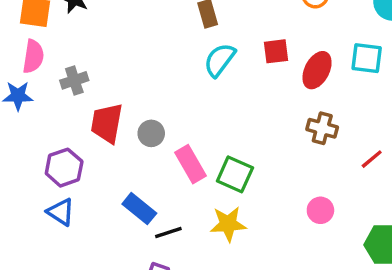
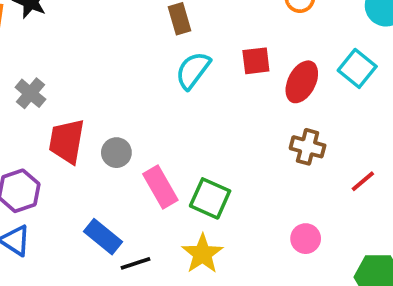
cyan square: (367, 58) -> (357, 68), turned 32
gray cross: (74, 80) -> (30, 93), turned -32
yellow star: (228, 224) -> (202, 254), turned -30

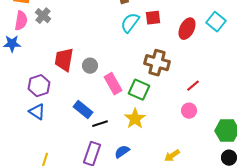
red square: (256, 61) -> (153, 18), moved
gray cross: (30, 93) -> (43, 16), moved
brown cross: (308, 147) -> (157, 63), moved, size x1.4
red line: (363, 181) -> (193, 86), moved

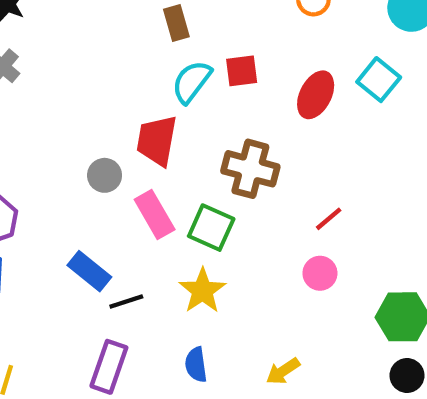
red trapezoid: (64, 60) -> (157, 141), moved
blue semicircle: (122, 152) -> (196, 365), moved, turned -63

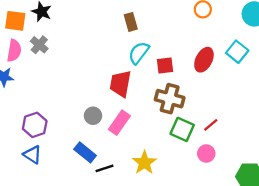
red square: (242, 71) -> (165, 65), moved
gray circle: (105, 175) -> (93, 116), moved
pink rectangle: (155, 214) -> (119, 123), turned 65
green square: (211, 228) -> (182, 129), moved

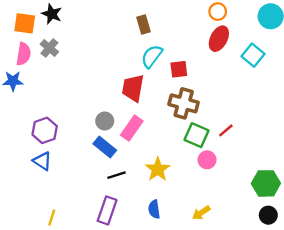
red ellipse: (204, 60) -> (219, 39), moved
blue rectangle: (85, 152) -> (105, 147), moved
pink circle: (206, 153) -> (207, 160), moved

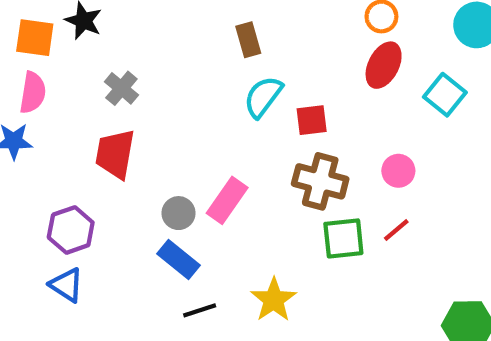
gray cross: (49, 48) -> (121, 88), moved
red trapezoid: (133, 88) -> (115, 154), moved
pink rectangle: (132, 128) -> (227, 200), moved
green square: (196, 135) -> (343, 238), turned -30
pink circle: (207, 160) -> (398, 171), moved

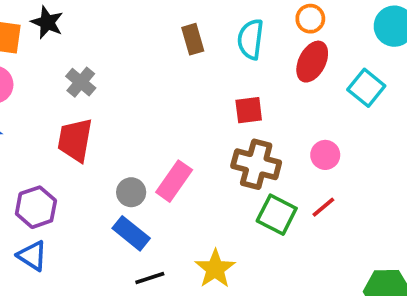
cyan semicircle: (263, 97) -> (251, 39), moved, turned -30
green square: (343, 238) -> (277, 215), turned 33

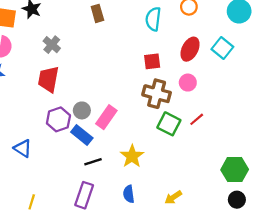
brown rectangle: (193, 39) -> (97, 13), moved
red ellipse: (312, 62) -> (190, 49), moved
pink circle: (325, 155) -> (188, 83), moved
pink rectangle: (174, 181) -> (106, 117), moved
purple hexagon: (36, 207) -> (58, 119), moved

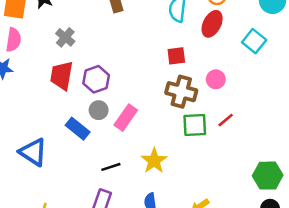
red ellipse: (190, 49) -> (212, 24), moved
purple hexagon: (58, 119) -> (96, 79), moved
green square: (169, 124) -> (195, 125), turned -30
blue rectangle: (82, 135) -> (78, 129), moved
blue triangle: (23, 148) -> (33, 152), size x1.4

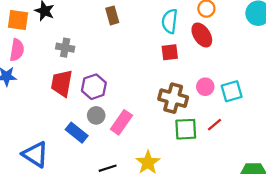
red ellipse: (212, 24) -> (202, 35), turned -60
gray cross: (65, 37) -> (65, 48), turned -30
cyan square: (254, 41) -> (232, 91), moved, turned 35
red square: (176, 56) -> (170, 52), moved

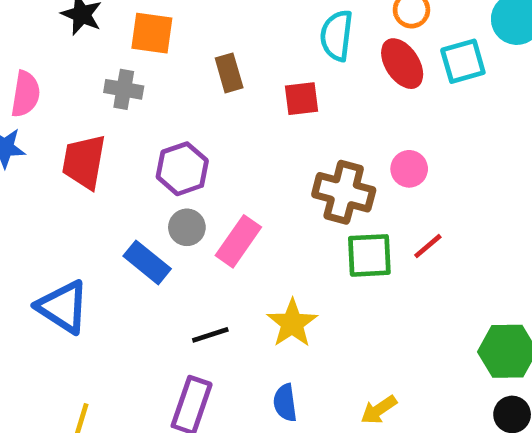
brown rectangle: (112, 15) -> (229, 73), moved
orange square: (18, 20) -> (152, 33), moved
red square: (170, 52) -> (302, 99), moved
red trapezoid: (62, 83) -> (84, 162), moved
cyan square: (232, 91) -> (463, 61), moved

